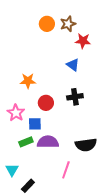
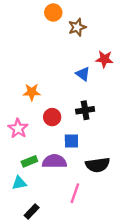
orange circle: (47, 24) -> (53, 13), moved
red star: (83, 41) -> (104, 59), moved
blue square: (35, 124) -> (71, 141), moved
cyan triangle: (12, 170) -> (19, 183), moved, turned 48

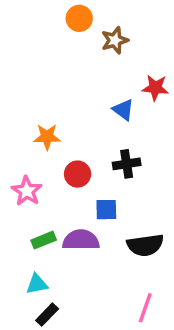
cyan triangle: (19, 183) -> (37, 284), moved
pink line: (75, 193) -> (145, 308), moved

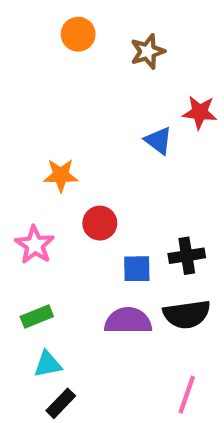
orange circle: (79, 18) -> (78, 34), moved
black cross: (127, 164) -> (187, 256), moved
green rectangle: (44, 240) -> (37, 316), moved
purple semicircle: (81, 240) -> (128, 321), moved

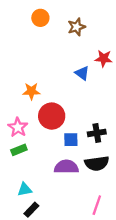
red circle: (100, 223) -> (52, 116), size x1.5
green rectangle: (37, 316) -> (19, 150), moved

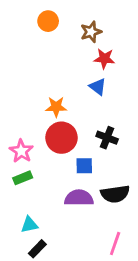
red star: (104, 58) -> (104, 59), moved
orange star: (31, 91) -> (56, 107), moved
black cross: (97, 133) -> (107, 138), moved, turned 30

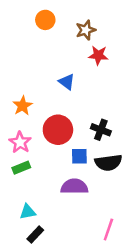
blue triangle: (98, 87) -> (67, 82), moved
orange star: (56, 107) -> (23, 106), moved, turned -30
black semicircle: (115, 194) -> (108, 163), moved

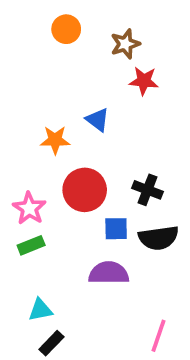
orange star: (23, 106) -> (55, 140), moved, turned 30

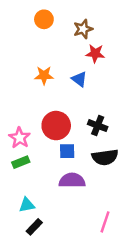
blue triangle: (98, 120) -> (79, 79), moved
orange star: (55, 140) -> (44, 75), moved
blue square: (116, 229) -> (67, 151), moved

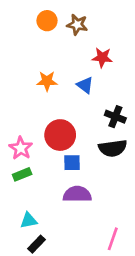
brown star: (83, 29) -> (77, 25), moved, turned 30
black cross: (98, 126) -> (115, 117), moved
black semicircle: (105, 157) -> (113, 148), moved

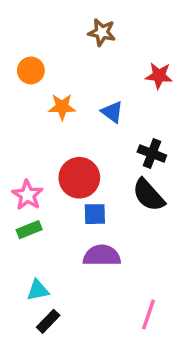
orange circle: (47, 21) -> (31, 70), moved
red star: (102, 57) -> (159, 76), moved
black semicircle: (113, 148) -> (149, 195), turned 56

